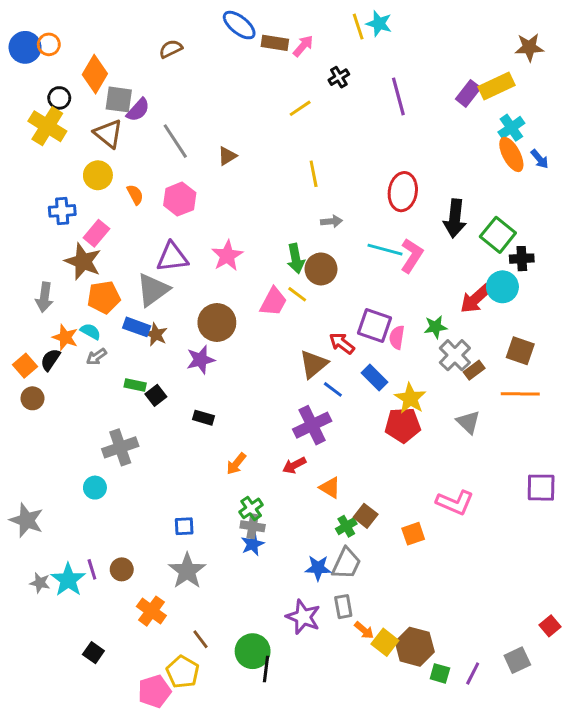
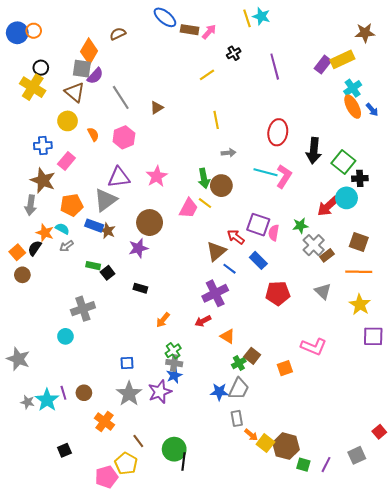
orange diamond: (95, 74) -> (89, 51), moved
brown star: (83, 262) -> (43, 180), moved
yellow star: (410, 398) -> (360, 305), moved
purple star: (303, 617) -> (160, 392), moved, turned 30
black square: (93, 653) -> (64, 450), turned 32

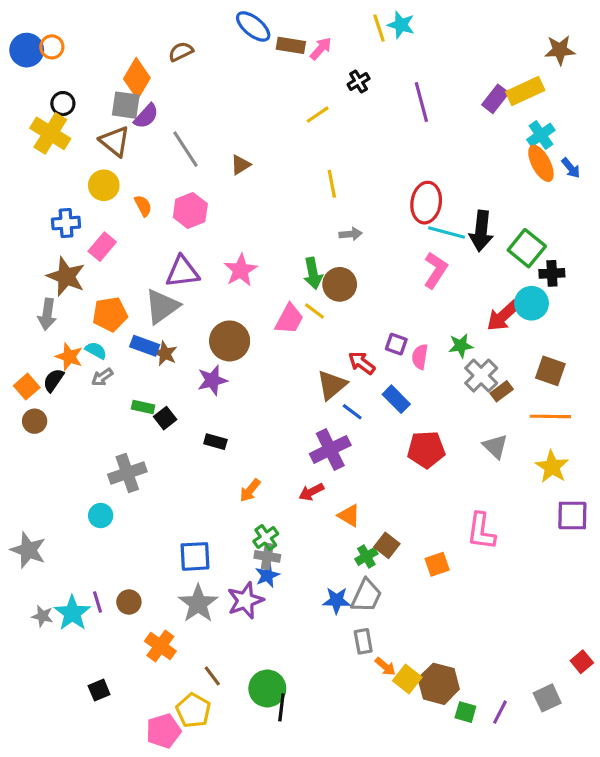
cyan line: (265, 172) -> (447, 232), moved
purple square: (258, 225) -> (396, 344), size x0.6
pink L-shape: (314, 347) -> (481, 531), turned 75
blue square: (127, 363) -> (195, 556), size x1.5

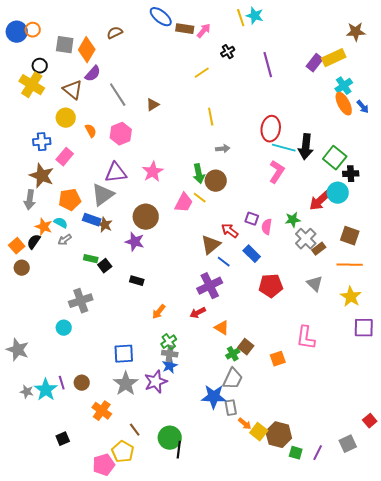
gray square: (126, 105) -> (65, 45), moved
purple star: (212, 380) -> (135, 242), turned 30
blue star: (336, 600) -> (214, 397), moved, size x1.4

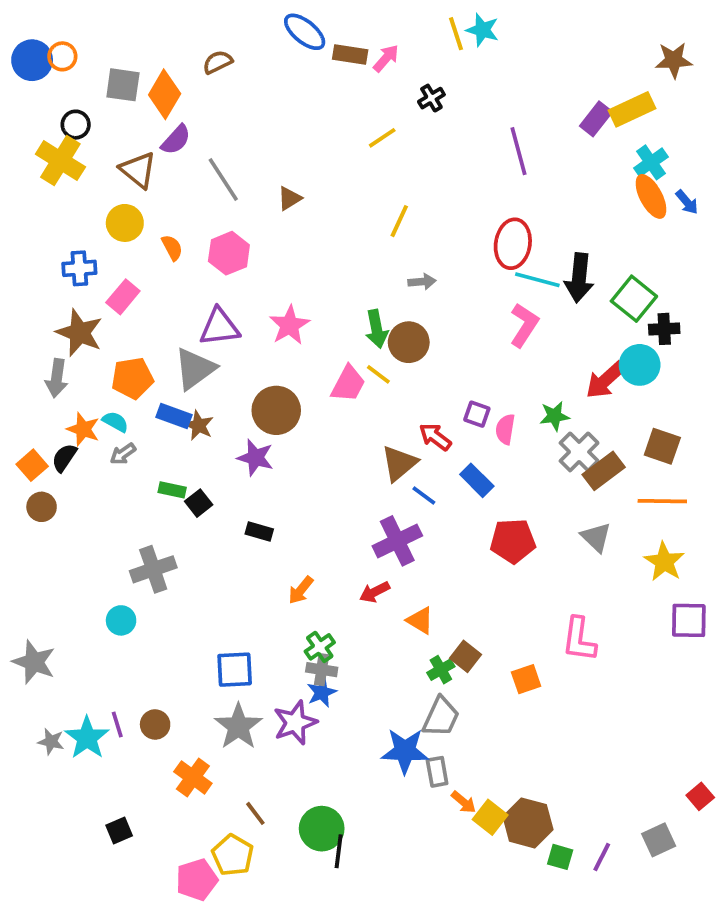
purple line: (268, 65) -> (518, 151), moved
yellow line: (211, 117) -> (399, 221), turned 36
brown rectangle: (319, 249) -> (604, 471), size x1.5

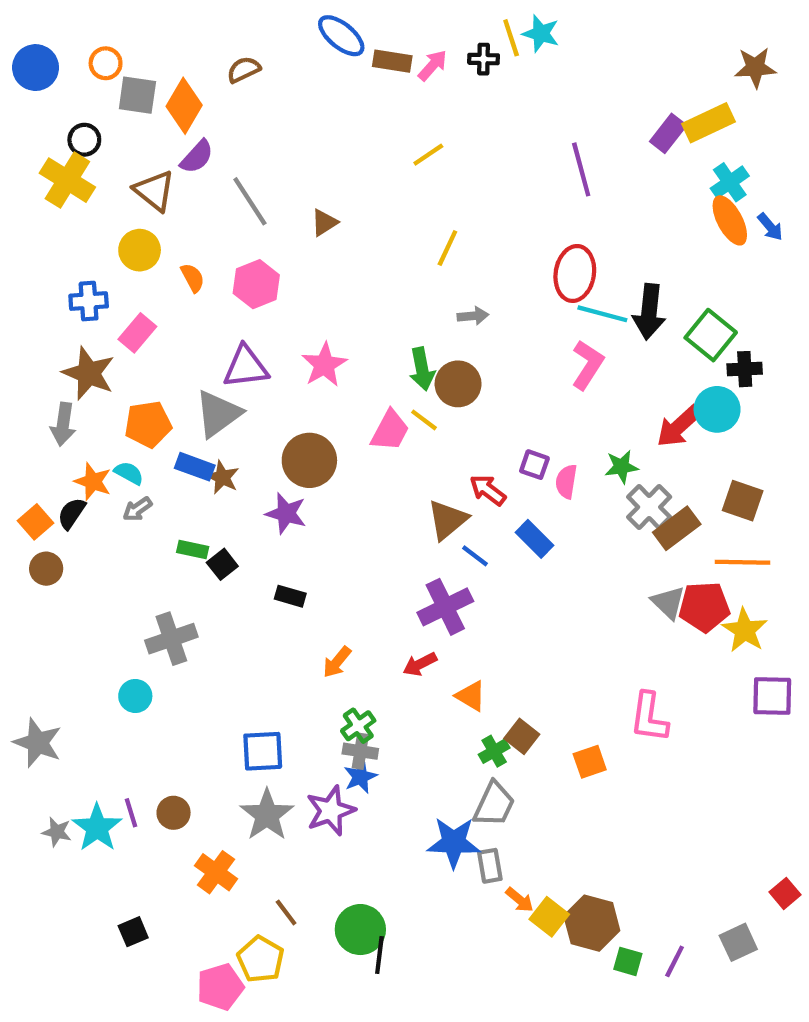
orange circle: (62, 56) -> (106, 63), moved
black cross: (431, 98) -> (484, 59), moved, turned 32
red pentagon: (513, 541) -> (704, 607), moved

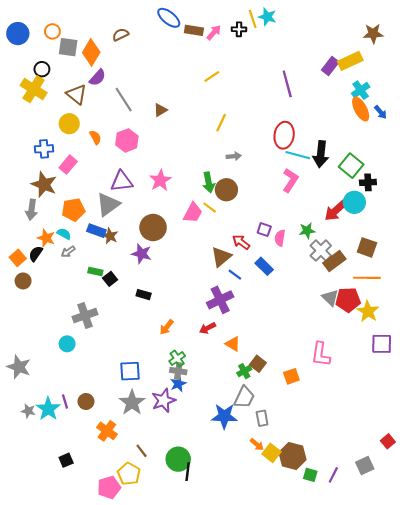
gray rectangle: (490, 866) -> (262, 418), moved

